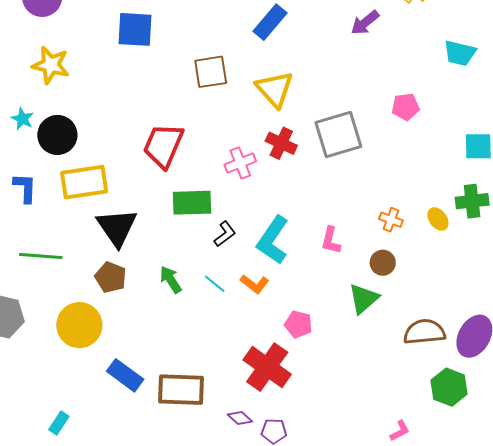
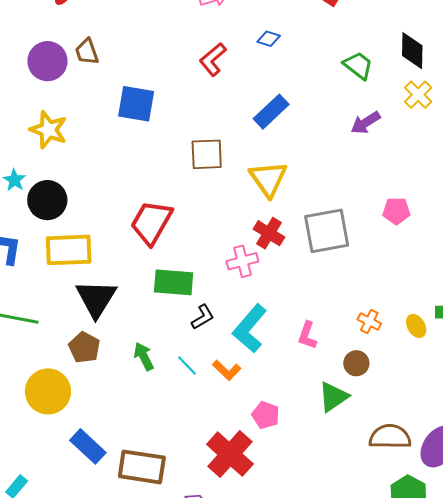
pink cross: (240, 163) -> (242, 261), moved

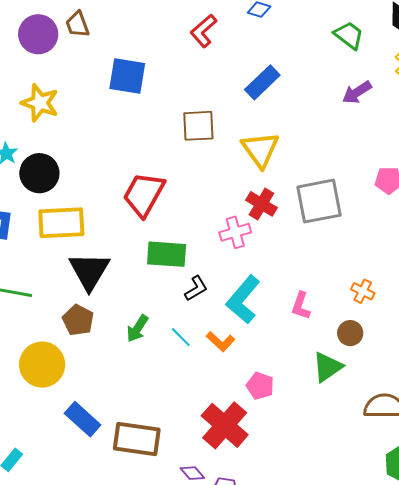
green arrow: (144, 356) -> (137, 328), turned -120

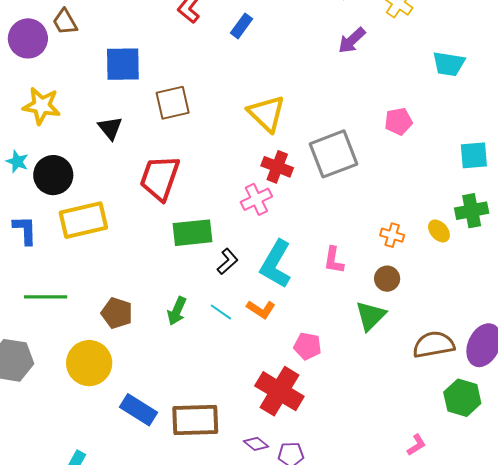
blue rectangle: (262, 82) -> (242, 26), moved, size x0.7
brown square: (198, 126) -> (173, 103), moved
black triangle: (89, 271) -> (110, 128), moved, size x0.6

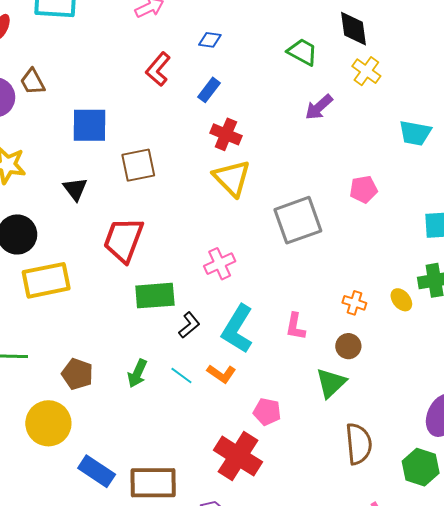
red cross: (277, 167) -> (226, 134), moved
brown semicircle: (434, 345) -> (359, 444), moved, turned 93

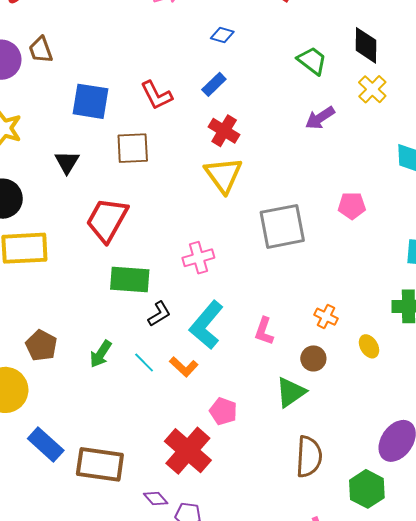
red L-shape: (158, 69) -> (156, 95), moved, turned -76
yellow ellipse: (401, 300) -> (369, 346), moved

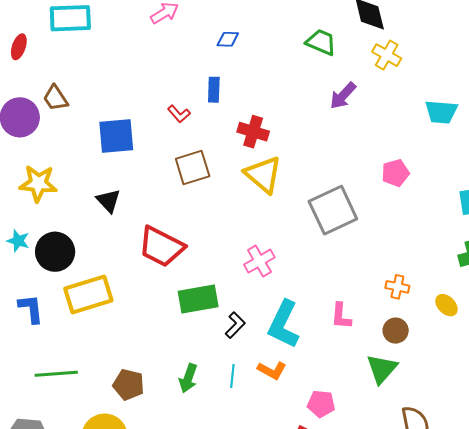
blue rectangle: (214, 84) -> (214, 90), moved, turned -30
red L-shape: (156, 95) -> (179, 114), size x0.7
brown square: (133, 148) -> (193, 168), moved
red trapezoid: (107, 220) -> (161, 247), turned -78
cyan line: (144, 363) -> (232, 376), turned 65

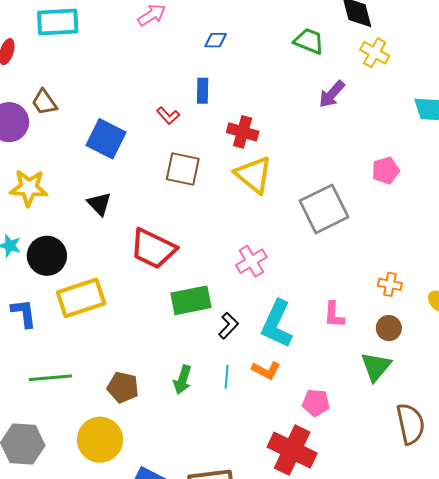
blue square: (116, 136) -> (106, 139), turned 33
brown square: (193, 168) -> (183, 169), turned 30

